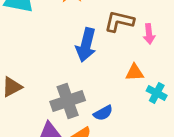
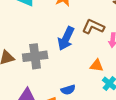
gray cross: (68, 101) -> (35, 56), moved

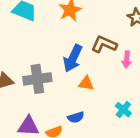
orange triangle: (97, 66) -> (86, 83), moved

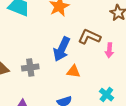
gray cross: (37, 79) -> (30, 67), size x0.7

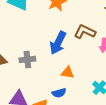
orange triangle: (73, 71) -> (68, 72), moved

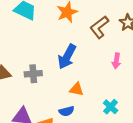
brown L-shape: (85, 32) -> (99, 27), moved, turned -65

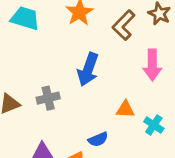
pink arrow: (116, 61) -> (152, 65), size x1.5
orange triangle: (76, 89) -> (125, 109), moved

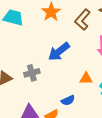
blue arrow: (88, 69) -> (59, 52), turned 35

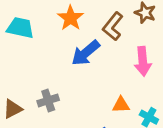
blue arrow: (59, 52) -> (86, 53), moved

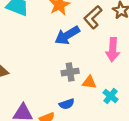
gray cross: (48, 100) -> (70, 72), moved

